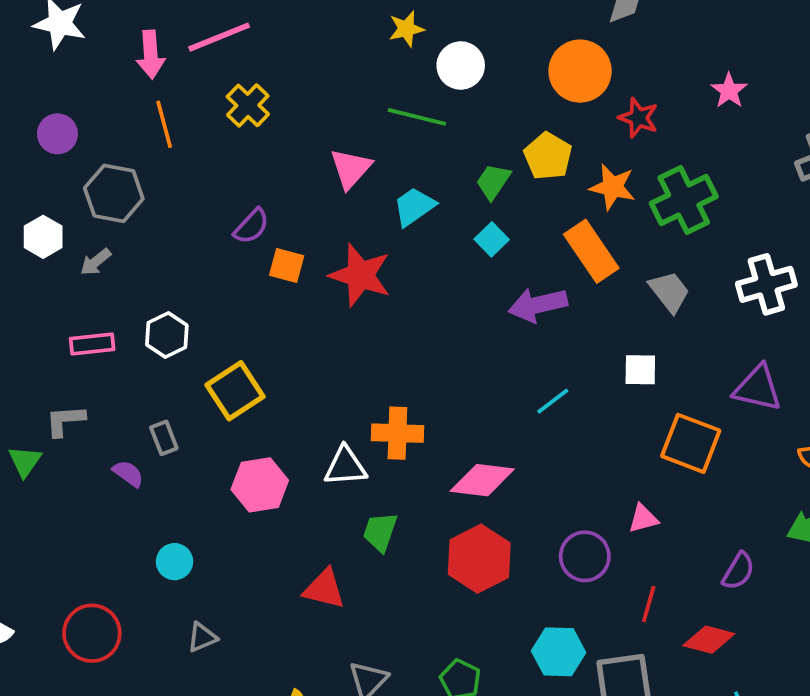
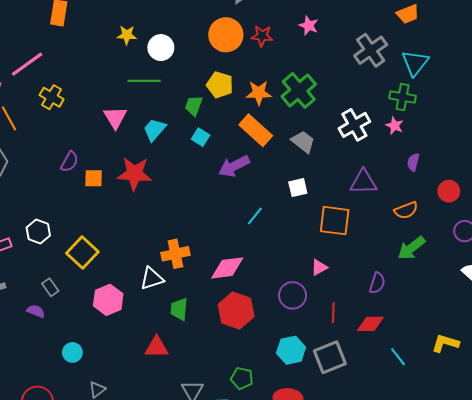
yellow star: (406, 29) -> (127, 35), turned 30
red star: (638, 118) -> (262, 36), moved

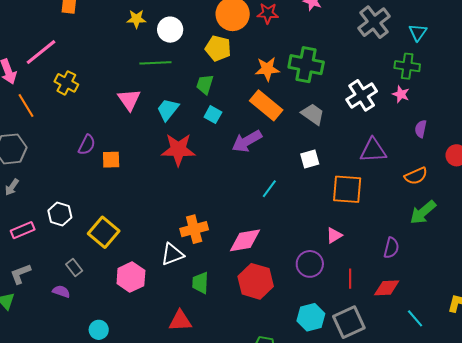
cyan triangle: (415, 63) -> (418, 32), size x0.7
yellow pentagon: (220, 85) -> (218, 48), moved
green cross: (299, 90) -> (306, 65), turned -36
red star: (135, 174) -> (178, 150), moved

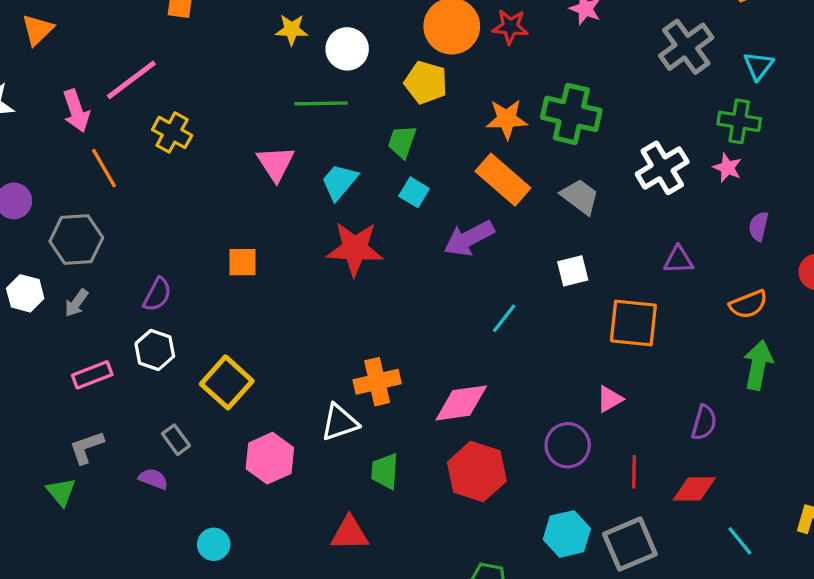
purple semicircle: (87, 145) -> (157, 294), moved
purple triangle: (373, 150) -> (679, 260), size x0.7
green arrow: (423, 212) -> (758, 365), turned 140

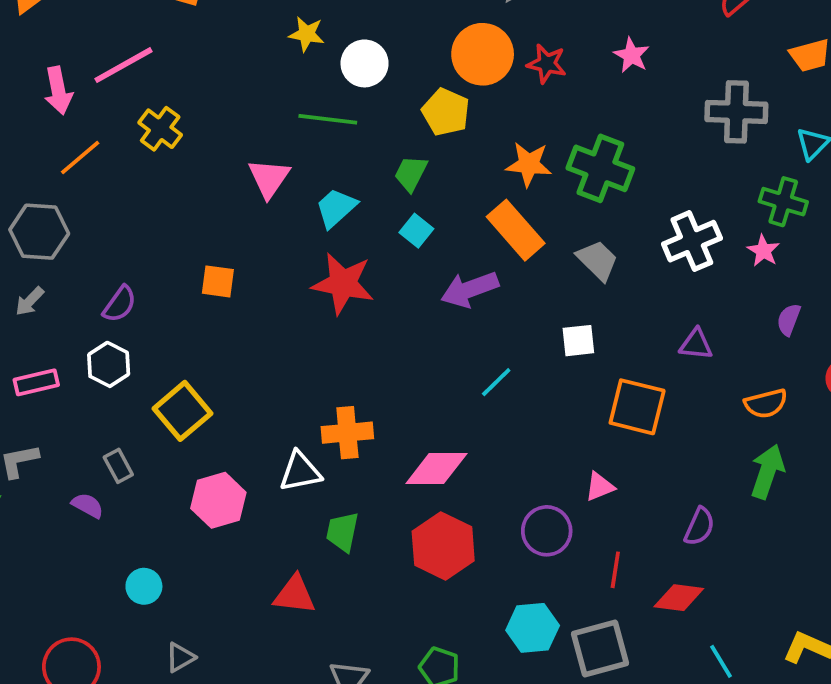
gray cross: (686, 47) -> (736, 112), turned 30
orange line: (104, 168) -> (80, 157), turned 72

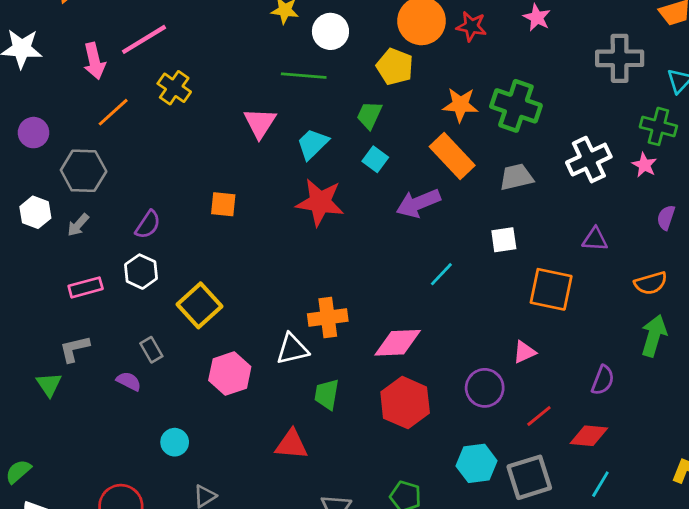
gray trapezoid: (597, 260) -> (516, 177), turned -56
red line: (615, 570) -> (539, 416), turned 44
cyan line: (721, 661) -> (600, 484), moved, turned 64

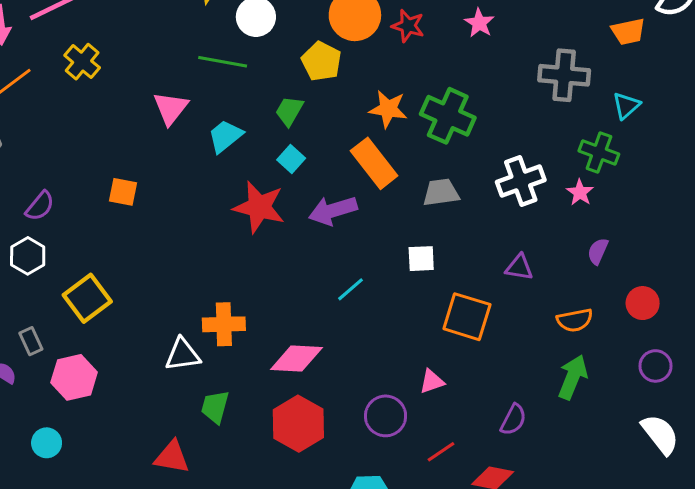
red star: (320, 202) -> (259, 207), moved
pink hexagon: (230, 374) -> (74, 377), moved

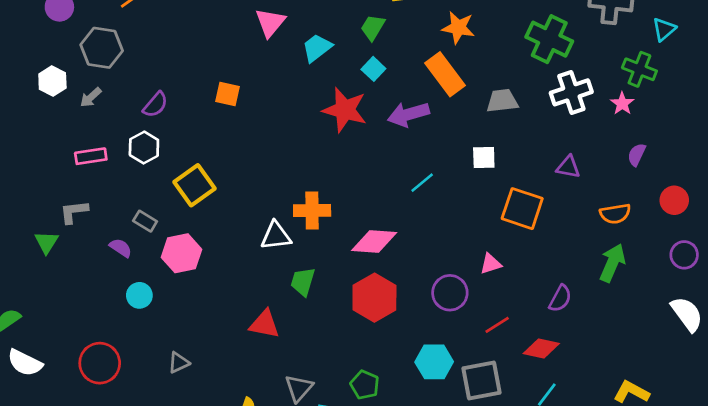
green cross: (448, 116) -> (549, 39), moved
gray rectangle: (31, 341) -> (145, 221), turned -35
cyan circle: (47, 443) -> (139, 295), moved

